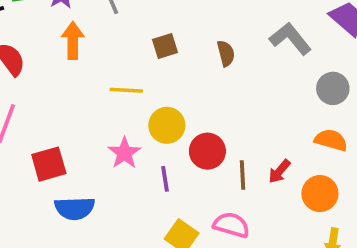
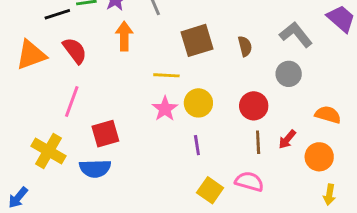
brown square: (165, 46) -> (197, 40), size x1.6
gray circle: (333, 88) -> (289, 74), moved
red circle: (207, 151) -> (254, 106), moved
pink star: (124, 153) -> (165, 109), moved
blue semicircle: (75, 208) -> (95, 168), moved

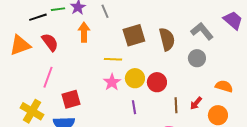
brown semicircle: (245, 46) -> (167, 39), size x1.6
red circle: (254, 106) -> (157, 82), moved

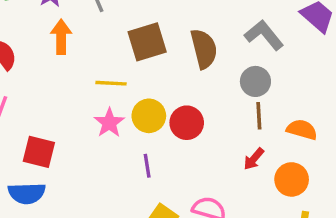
red square: (71, 99) -> (39, 152), turned 30
brown line: (176, 105) -> (259, 116), moved

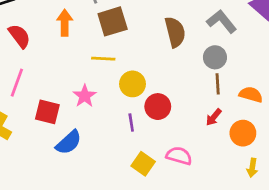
brown square: (147, 42) -> (113, 21), moved
pink star: (109, 123) -> (85, 96), moved
red circle: (187, 123) -> (158, 107), moved
blue semicircle: (27, 193) -> (69, 142), moved, turned -40

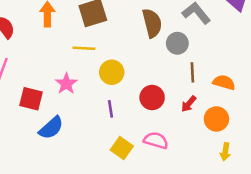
gray circle: (215, 57) -> (177, 43), moved
red circle: (158, 107) -> (152, 98), moved

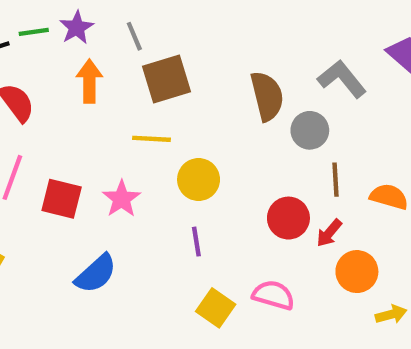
red circle: (152, 98) -> (288, 218), moved
red square: (31, 99) -> (62, 199), moved
orange circle: (216, 119) -> (357, 272), moved
yellow arrow: (225, 152) -> (391, 314), turned -114

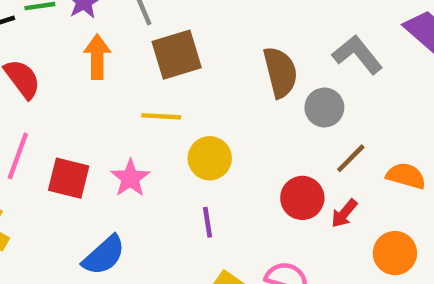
brown line: (335, 180) -> (351, 158), turned 48
orange circle: (357, 272) -> (395, 253), moved

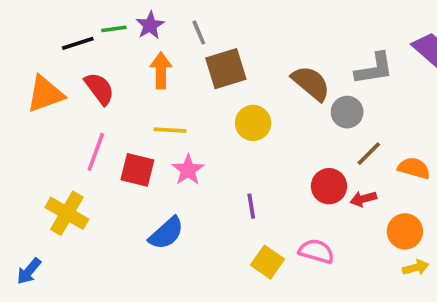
gray L-shape: (357, 55) -> (374, 69), turned 120
brown semicircle: (280, 72) -> (311, 83), turned -36
yellow line: (161, 116) -> (170, 130), moved
yellow circle: (210, 158) -> (253, 123), moved
red arrow: (344, 213) -> (363, 199), turned 35

